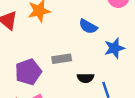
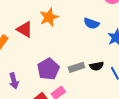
gray rectangle: (62, 59) -> (76, 67), moved

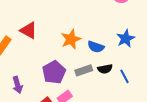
orange star: (49, 17) -> (71, 39), moved
blue semicircle: (91, 23) -> (96, 47), moved

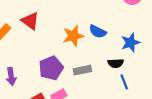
blue semicircle: (96, 47) -> (98, 32), moved
black semicircle: (105, 69) -> (116, 63), moved

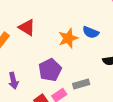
gray rectangle: (82, 70) -> (81, 84), moved

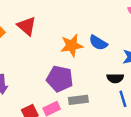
purple pentagon: (50, 70) -> (60, 79), moved, turned 30

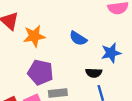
orange star: (72, 45) -> (34, 36), moved

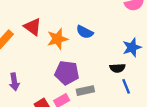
blue semicircle: (78, 38) -> (85, 32), moved

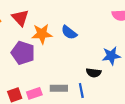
purple pentagon: (67, 73) -> (23, 53), moved
blue line: (126, 86) -> (81, 90), moved

